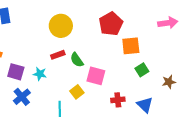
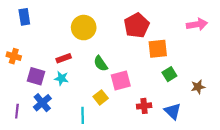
red rectangle: (58, 55) -> (64, 58), moved
pink square: (96, 76) -> (121, 80), turned -30

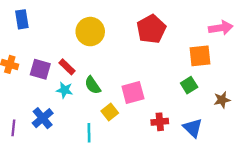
orange square: (158, 49) -> (200, 56), moved
red rectangle: (64, 58) -> (67, 67), turned 64
green semicircle: (101, 64) -> (93, 85), moved
purple square: (36, 76) -> (40, 69), moved

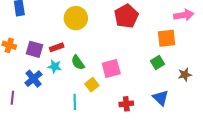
red rectangle: (67, 67) -> (57, 47), turned -64
blue cross: (43, 118) -> (33, 79), moved
red cross: (160, 122) -> (126, 104), moved

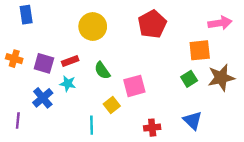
green semicircle: (78, 62) -> (102, 71), moved
brown star: (185, 75) -> (221, 78), moved, size x1.6

